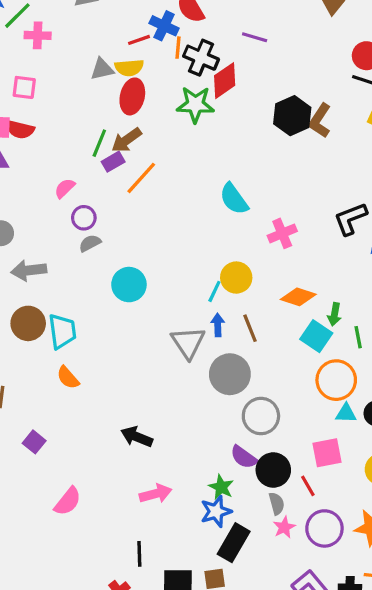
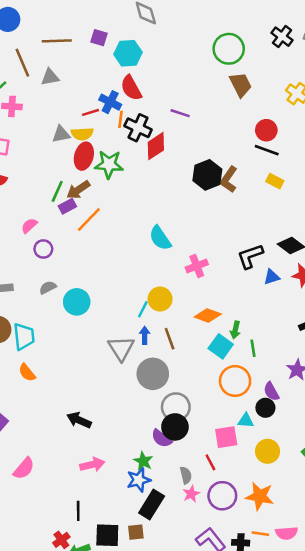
green star: (195, 105) -> (109, 164), moved
gray semicircle: (90, 243) -> (48, 287), moved
cyan triangle: (346, 413) -> (246, 421), moved
black circle: (273, 470) -> (175, 427), moved

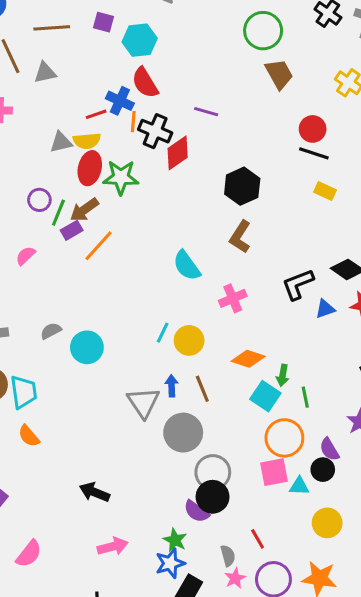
brown L-shape: (229, 179) -> (240, 237), moved
purple circle: (43, 249) -> (39, 200), moved
cyan line: (143, 309) -> (163, 333), moved
pink square: (226, 437) -> (274, 472), moved

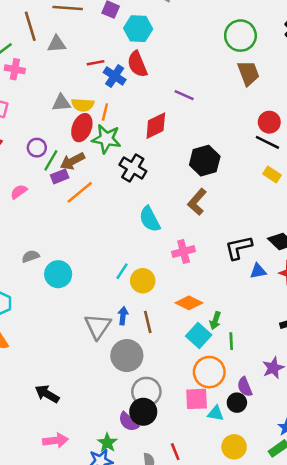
red line: (96, 114) -> (96, 63), moved
orange line: (133, 122) -> (105, 112), moved
black cross: (155, 131) -> (133, 168), moved

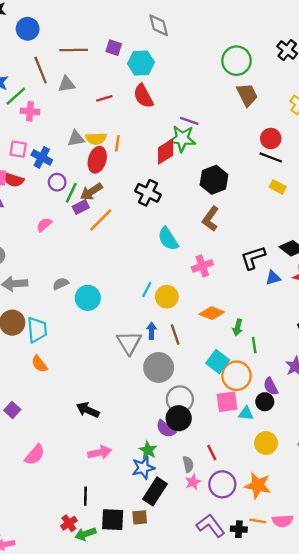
blue cross: (115, 76) -> (42, 157), moved
green star: (106, 139) -> (182, 139), moved
cyan square: (199, 336) -> (218, 362), moved

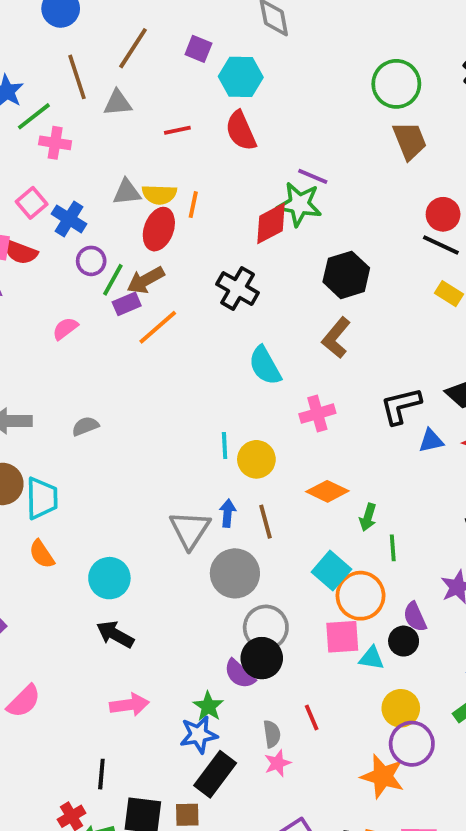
brown line: (74, 50) -> (133, 48), turned -60
pink square: (18, 149) -> (32, 203), turned 36
cyan line: (147, 290) -> (225, 446), turned -35
cyan circle: (88, 298) -> (109, 578), moved
purple circle: (222, 484) -> (412, 744), moved

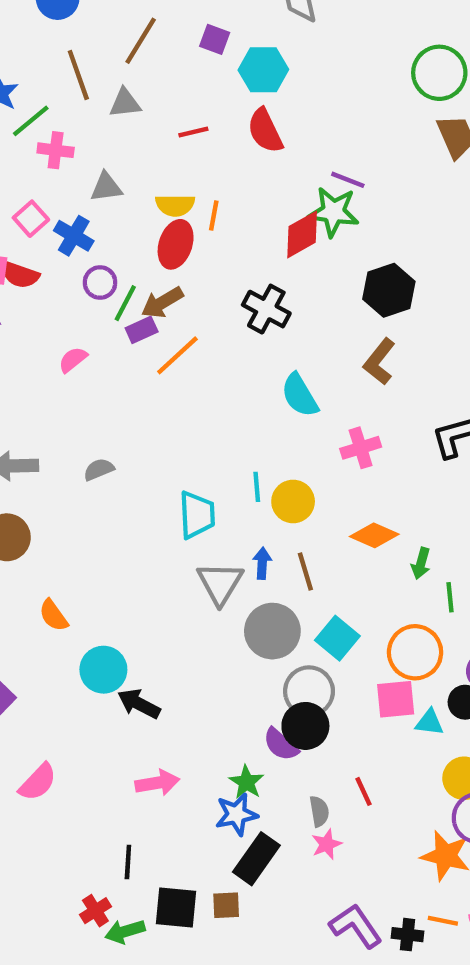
gray triangle: (127, 192) -> (106, 187), moved
cyan trapezoid: (42, 498) -> (197, 515), moved
cyan square: (331, 571) -> (337, 638), moved
cyan circle: (109, 578) -> (103, 670), moved

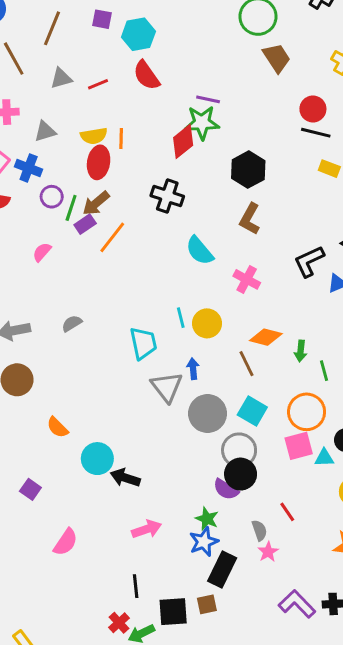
gray triangle: (125, 103) -> (61, 78), moved
pink cross: (361, 448) -> (247, 279), turned -35
brown line: (305, 572) -> (246, 364), moved

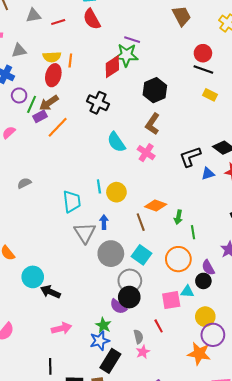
pink cross: (247, 279) -> (146, 153), moved
pink square: (299, 446) -> (171, 300), moved

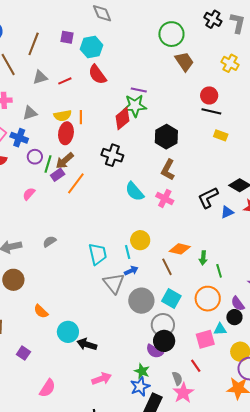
cyan line: (99, 186) -> (128, 252), moved
blue arrow: (104, 222) -> (131, 271), turned 72
pink star: (143, 352) -> (183, 393), size x1.5

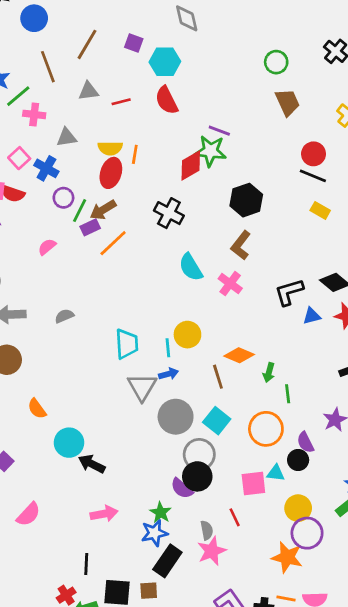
green circle: (171, 34) -> (276, 62), size x0.7

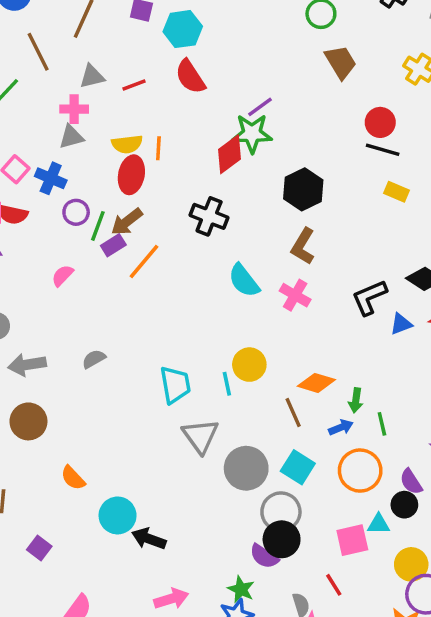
pink cross: (34, 114) -> (74, 109), moved
purple line: (219, 131) -> (260, 107), turned -50
blue arrow: (169, 374) -> (341, 427), moved

